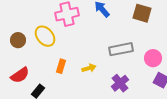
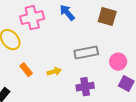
orange rectangle: (61, 66) -> (26, 70), turned -56
purple cross: (120, 83) -> (85, 87), turned 30

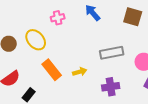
pink cross: (32, 18) -> (58, 18), size x0.6
orange rectangle: (26, 70) -> (52, 70), size x1.5

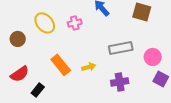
pink cross: (58, 18) -> (75, 23), moved
yellow ellipse: (36, 40) -> (45, 23), moved

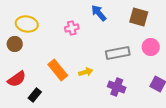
yellow ellipse: (45, 23) -> (27, 24), moved, turned -40
pink circle: (153, 57) -> (151, 47), moved
purple cross: (120, 82) -> (117, 87), turned 30

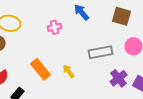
yellow arrow: (86, 72) -> (68, 71), turned -112
purple cross: (117, 87) -> (118, 78), moved, turned 30

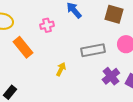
orange rectangle: (40, 69) -> (23, 47), moved
yellow arrow: (68, 71) -> (61, 69), turned 64

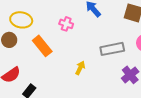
pink cross: (47, 25) -> (66, 24), turned 32

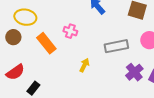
pink cross: (66, 24) -> (70, 31), moved

